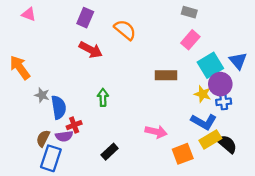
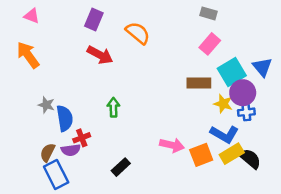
orange arrow: (20, 67) -> (28, 55), moved
brown rectangle: (166, 75) -> (199, 83), moved
orange square: (183, 154) -> (201, 155), moved
blue rectangle: (51, 158) -> (56, 174), turned -45

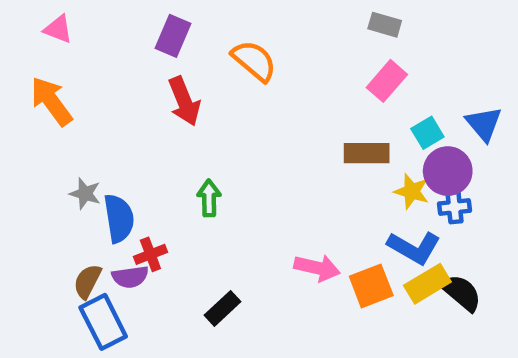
red arrow: (100, 55) -> (184, 101), turned 40
cyan square: (232, 72) -> (427, 133), size x0.6

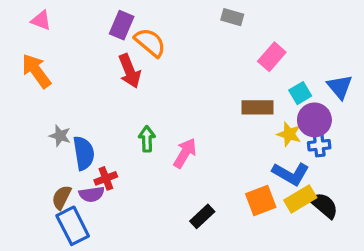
gray rectangle: (385, 25) -> (232, 17), moved
orange semicircle: (254, 61) -> (150, 42), moved
pink arrow: (317, 268) -> (185, 153), moved, turned -72
black rectangle: (223, 308) -> (202, 216), moved

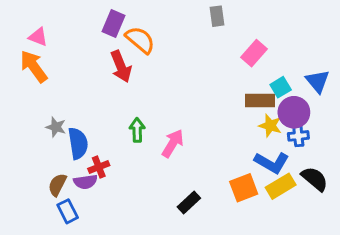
gray rectangle: (232, 17) -> (217, 16), turned 66
pink triangle: (41, 20) -> (38, 37), moved
brown rectangle: (258, 107) -> (260, 100), moved
black semicircle: (324, 205) -> (315, 179), moved
blue rectangle: (73, 226) -> (68, 211), size x0.7

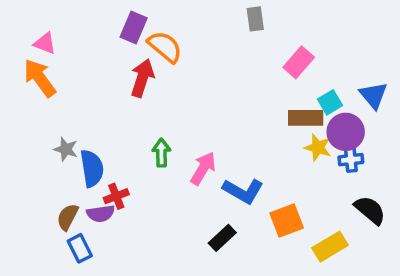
red arrow: (121, 66) -> (142, 78), turned -140
blue L-shape: (272, 163) -> (243, 191), moved
yellow rectangle: (281, 186) -> (330, 247), moved

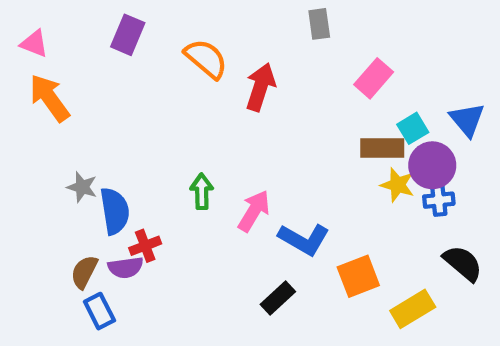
purple rectangle: (134, 28) -> (128, 35), moved
pink triangle: (45, 43) -> (34, 44), moved
red arrow: (142, 78) -> (260, 87), moved

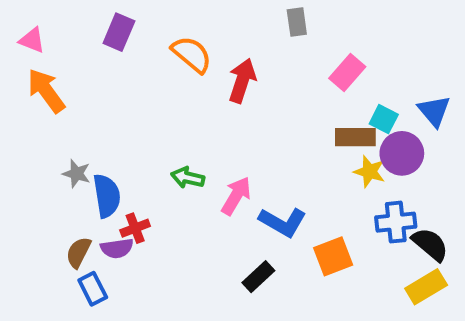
cyan square: (413, 128) -> (384, 119), turned -32
green arrow: (202, 191) -> (188, 178), turned -76
blue cross: (439, 200) -> (396, 222), moved, size x1.4
yellow rectangle: (413, 309) -> (426, 287), moved

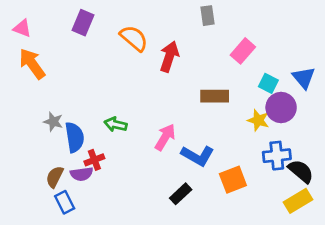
brown rectangle: (355, 137) -> (215, 96), moved
green arrow: (188, 178) -> (116, 124), moved

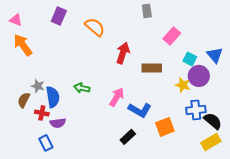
red arrow: (169, 57) -> (123, 53), moved
red cross: (94, 160) -> (42, 113), moved, turned 32
brown semicircle: (55, 177) -> (24, 100), moved

